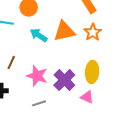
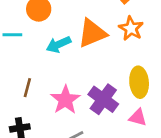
cyan arrow: (39, 35) -> (59, 44), turned -48
pink star: (37, 76) -> (65, 100), turned 30

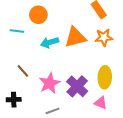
orange star: (131, 28) -> (104, 37), turned 30
brown line: (27, 88) -> (23, 71), turned -64

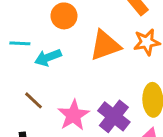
orange circle: (38, 15) -> (64, 16), moved
cyan arrow: (50, 42) -> (48, 58), moved

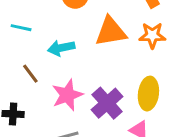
cyan line: (20, 43) -> (21, 28), moved
cyan arrow: (48, 58) -> (61, 48), moved

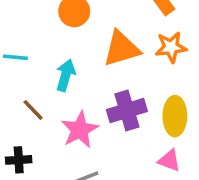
cyan arrow: (61, 48) -> (66, 75), turned 125
purple cross: (107, 103) -> (127, 111), moved, turned 32

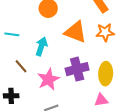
orange triangle: (121, 49) -> (75, 32), turned 35
pink triangle: (169, 161) -> (101, 100), turned -32

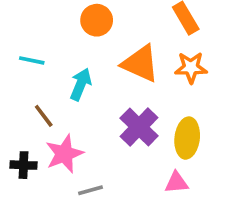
purple cross: (77, 69) -> (139, 127), turned -35
pink star: (48, 79) -> (64, 154), moved

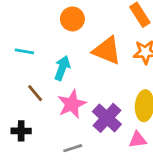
purple cross: (139, 127) -> (107, 118), moved
pink star: (64, 154) -> (72, 104), moved

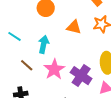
cyan line: (24, 51) -> (15, 36), turned 32
orange triangle: (107, 51) -> (74, 27), size x0.7

